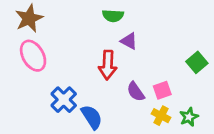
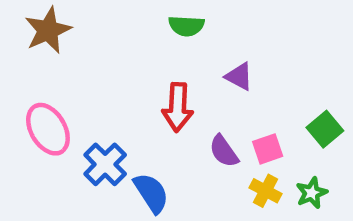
purple triangle: (129, 41) -> (239, 76), moved
pink ellipse: (33, 56) -> (48, 129), moved
green square: (197, 62) -> (325, 129), moved

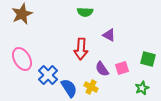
green square: (325, 129) -> (148, 59), turned -35
yellow cross: (265, 191) -> (91, 87), moved

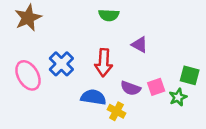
purple semicircle: (102, 69) -> (131, 88), turned -35
blue cross: (48, 75) -> (61, 64), moved
blue semicircle: (69, 88) -> (93, 97), moved, turned -48
green star: (142, 88) -> (178, 97), moved

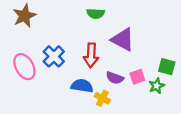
purple triangle: (140, 45) -> (123, 39), size x1.6

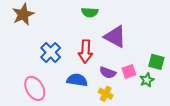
pink ellipse: (24, 67) -> (35, 88), moved
yellow cross: (102, 98) -> (106, 94), moved

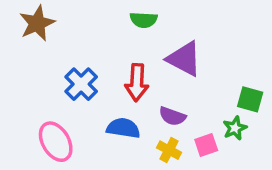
pink square: (129, 72) -> (206, 145), moved

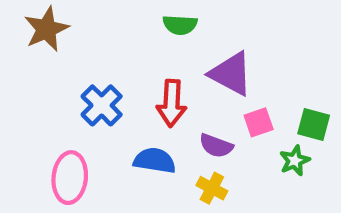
pink ellipse: (56, 142) -> (70, 178), turned 36
pink square: (206, 145) -> (259, 122), moved

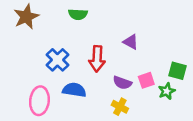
green semicircle: (180, 25) -> (78, 14), moved
purple triangle: (231, 74) -> (131, 42), size x0.6
pink square: (259, 122) -> (146, 80), moved
blue semicircle: (155, 161) -> (74, 90), moved

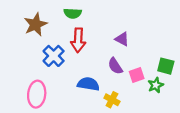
brown star: (26, 17) -> (36, 25), moved
red arrow: (97, 59) -> (78, 40), moved
purple semicircle: (122, 83) -> (115, 66), moved, turned 36
blue semicircle: (74, 90) -> (88, 84), moved

